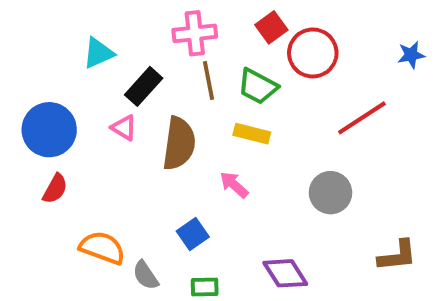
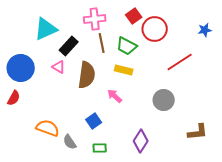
cyan triangle: (98, 53) -> (46, 29), size x1.4
red semicircle: (55, 189) -> (14, 98), moved
purple diamond: (285, 273) -> (141, 141), turned 65

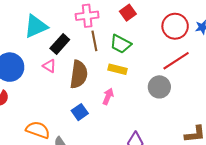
red circle: (155, 29) -> (175, 26), moved
pink arrow: (115, 96) -> (108, 96), turned 70
gray circle: (164, 100) -> (159, 87), moved
blue square: (94, 121) -> (80, 112), moved

